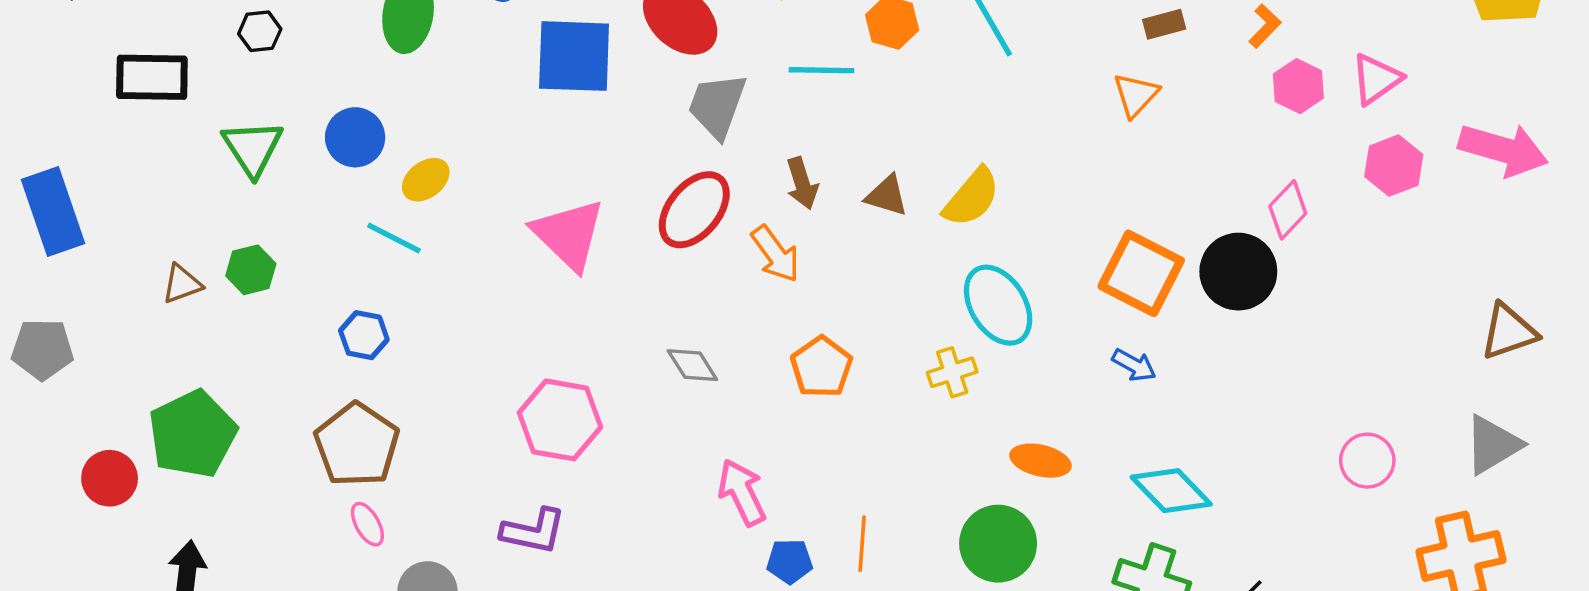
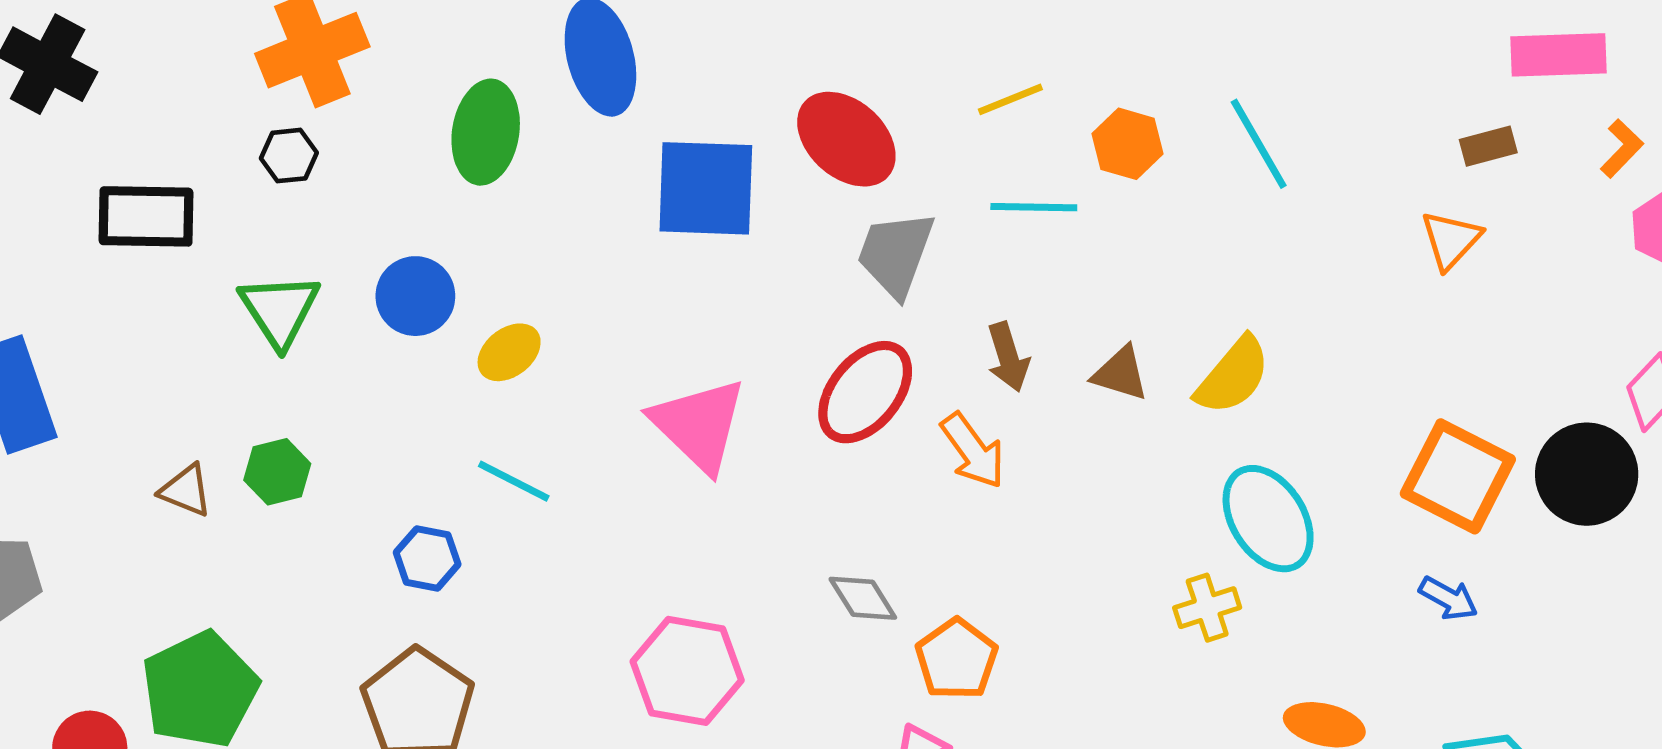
cyan line: (394, 238) -> (514, 481), moved
brown triangle: (182, 284) -> (186, 491), turned 42
orange pentagon: (821, 367) -> (957, 659), moved

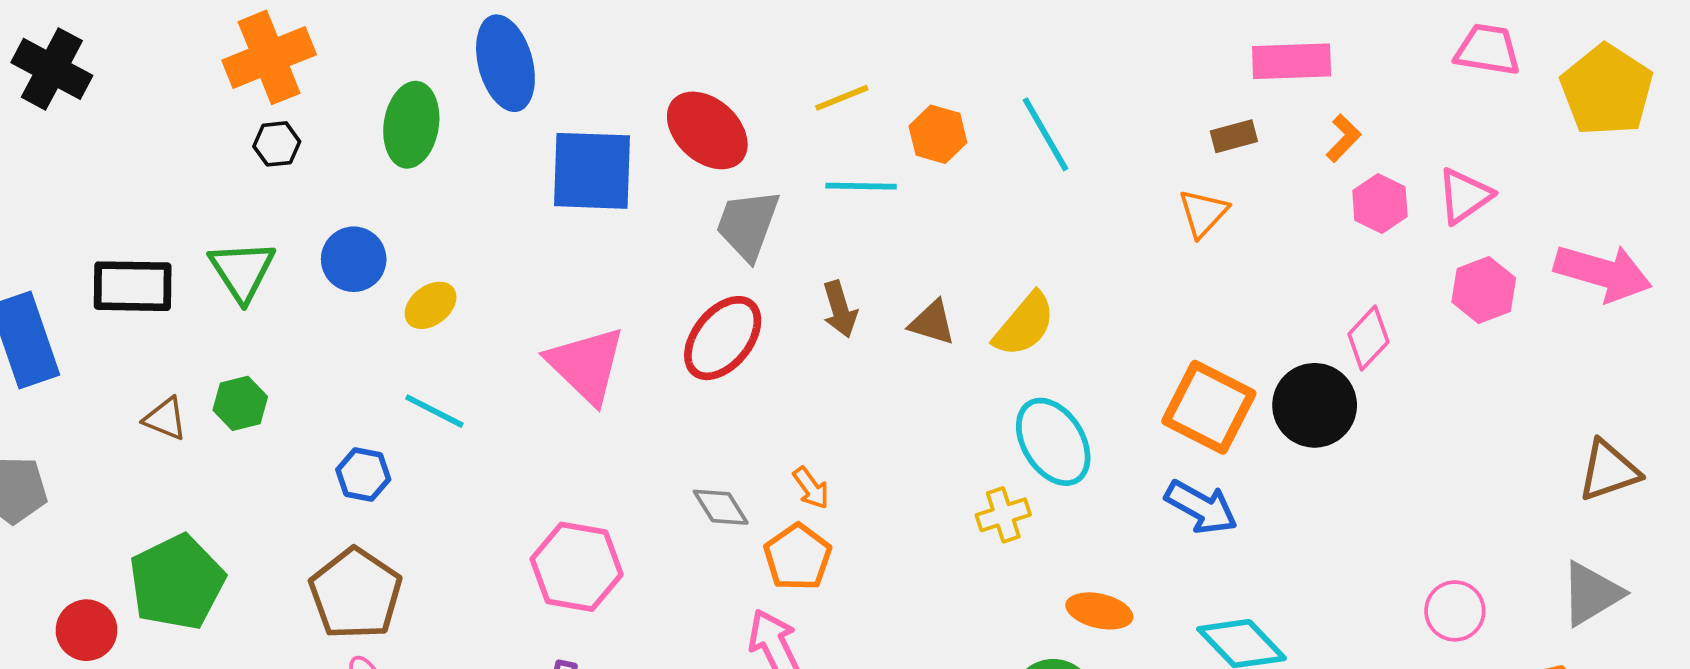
black hexagon: (289, 156) -> (277, 144), moved
black rectangle: (146, 216) -> (133, 286), moved
orange arrow: (973, 451) -> (811, 488), moved, size x0.7
blue arrow: (1448, 598) -> (1201, 507), size x1.5

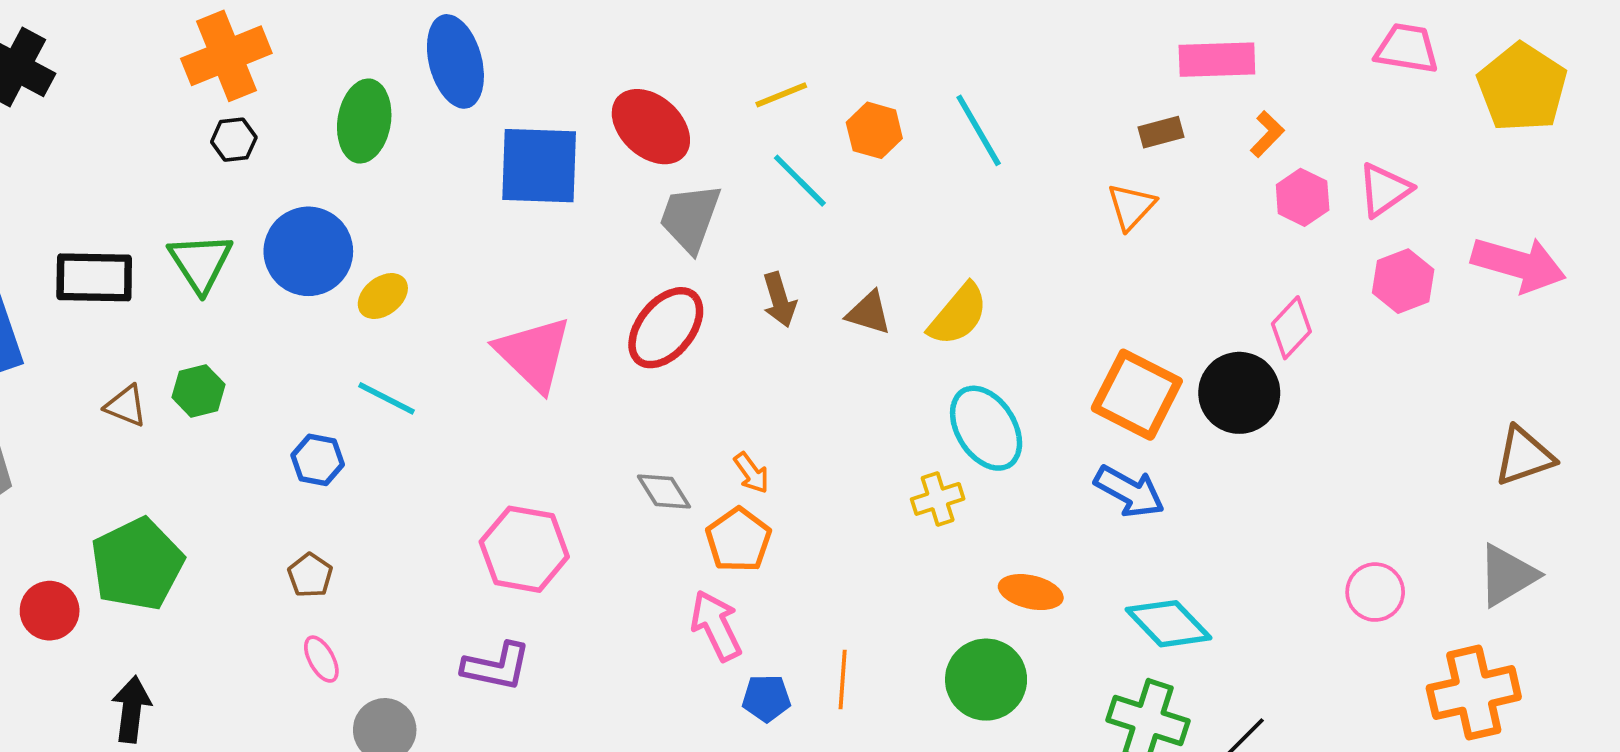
cyan line: (861, 186) -> (800, 181), turned 44
blue circle: (354, 259) -> (308, 251), size x1.4
brown pentagon: (356, 594) -> (310, 575), size x0.5

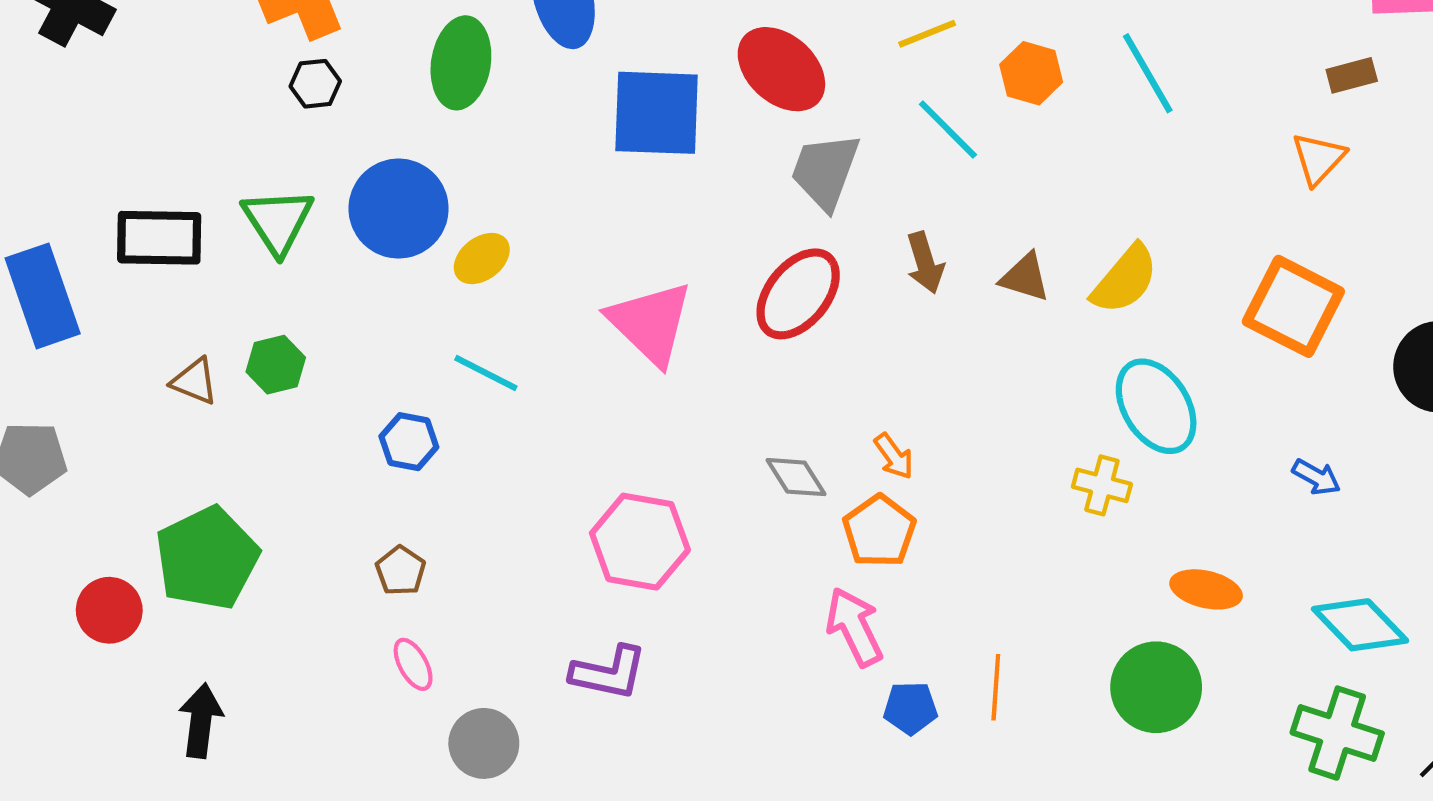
orange square: (1137, 395) -> (1293, 306), moved
blue arrow: (1129, 492) -> (1316, 477), size x0.6
yellow cross: (938, 499) -> (1102, 485), turned 33

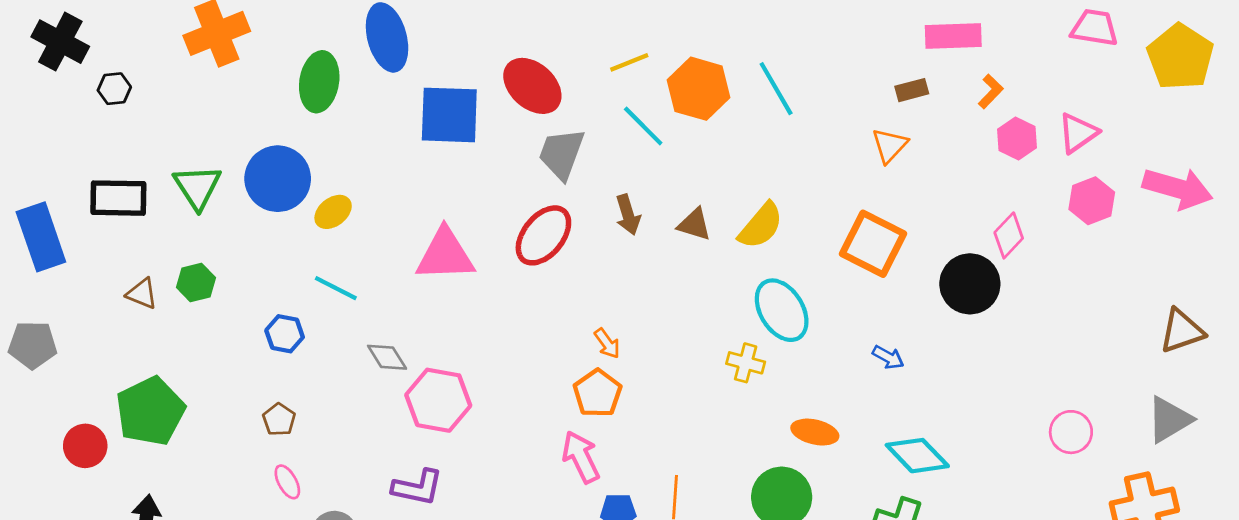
orange hexagon: (1031, 73) -> (699, 89), size x1.5
black hexagon: (315, 84) -> (114, 89), moved
pink triangle: (650, 323) -> (445, 255), turned -46
gray diamond: (796, 477) -> (387, 357), moved

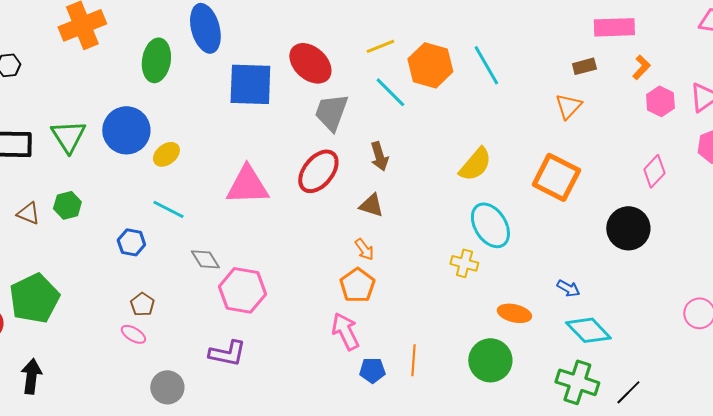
brown triangle: (694, 224) -> (371, 205), moved
black circle: (970, 284) -> (628, 228), moved
blue arrow: (888, 357) -> (568, 288), moved
brown pentagon: (279, 420) -> (142, 304), moved
pink ellipse: (287, 482) -> (133, 334), moved, turned -30

